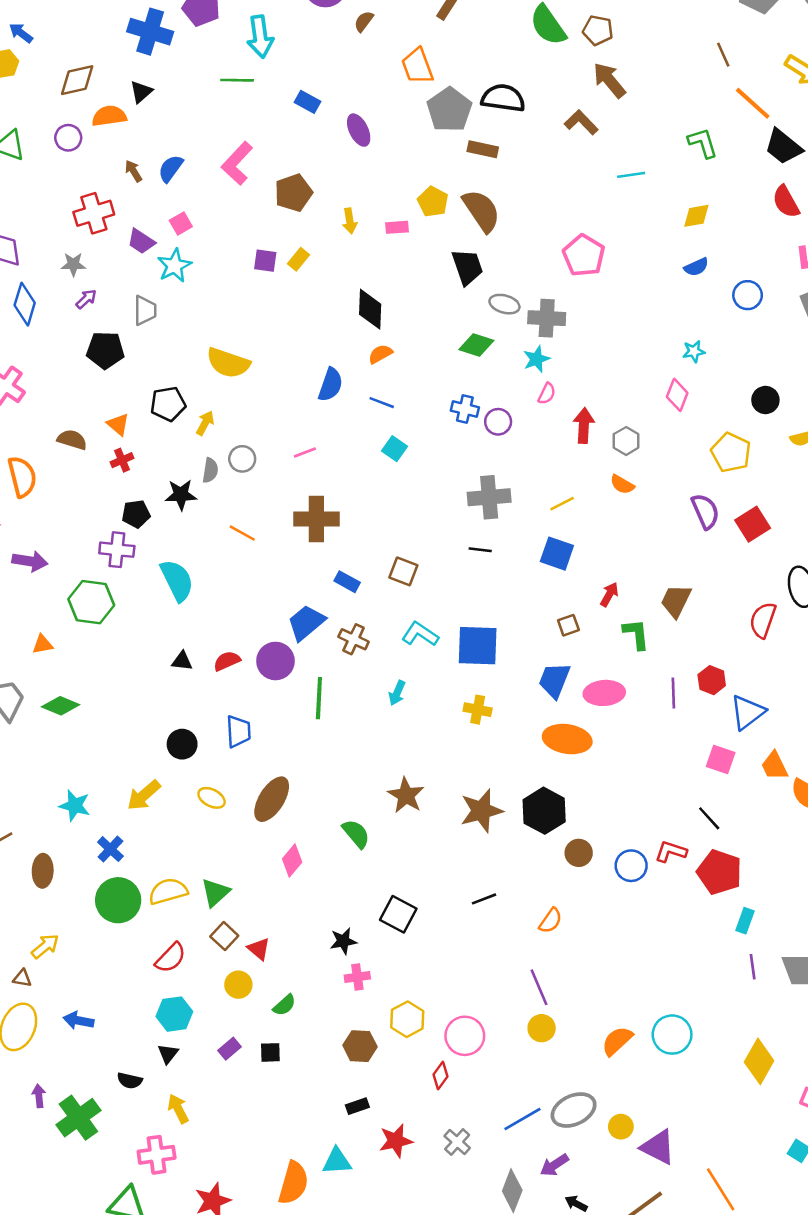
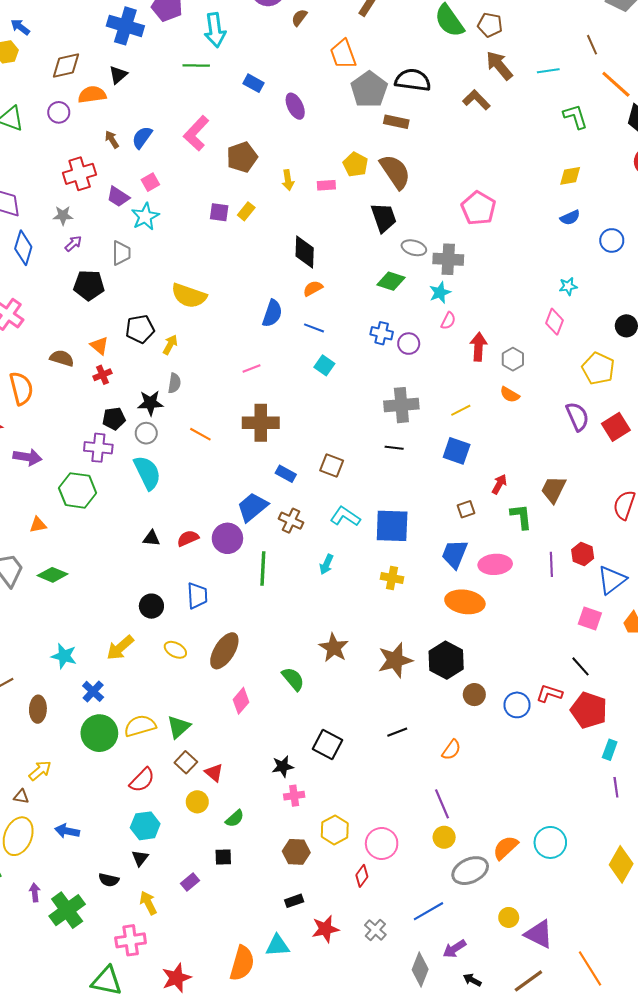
cyan line: (631, 175) -> (548, 71), moved
gray circle: (242, 459) -> (146, 433), moved
purple rectangle: (229, 1049) -> (190, 882), moved
gray ellipse: (574, 1110) -> (470, 871), moved

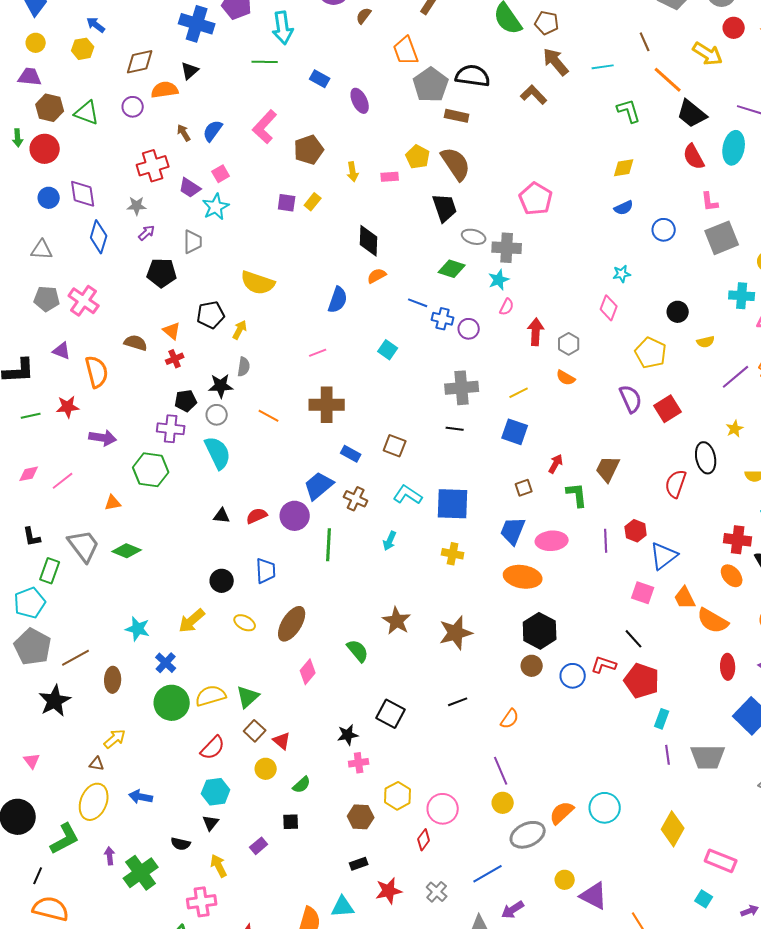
blue line: (314, 328) -> (418, 303), moved
black hexagon: (446, 660) -> (540, 631), moved

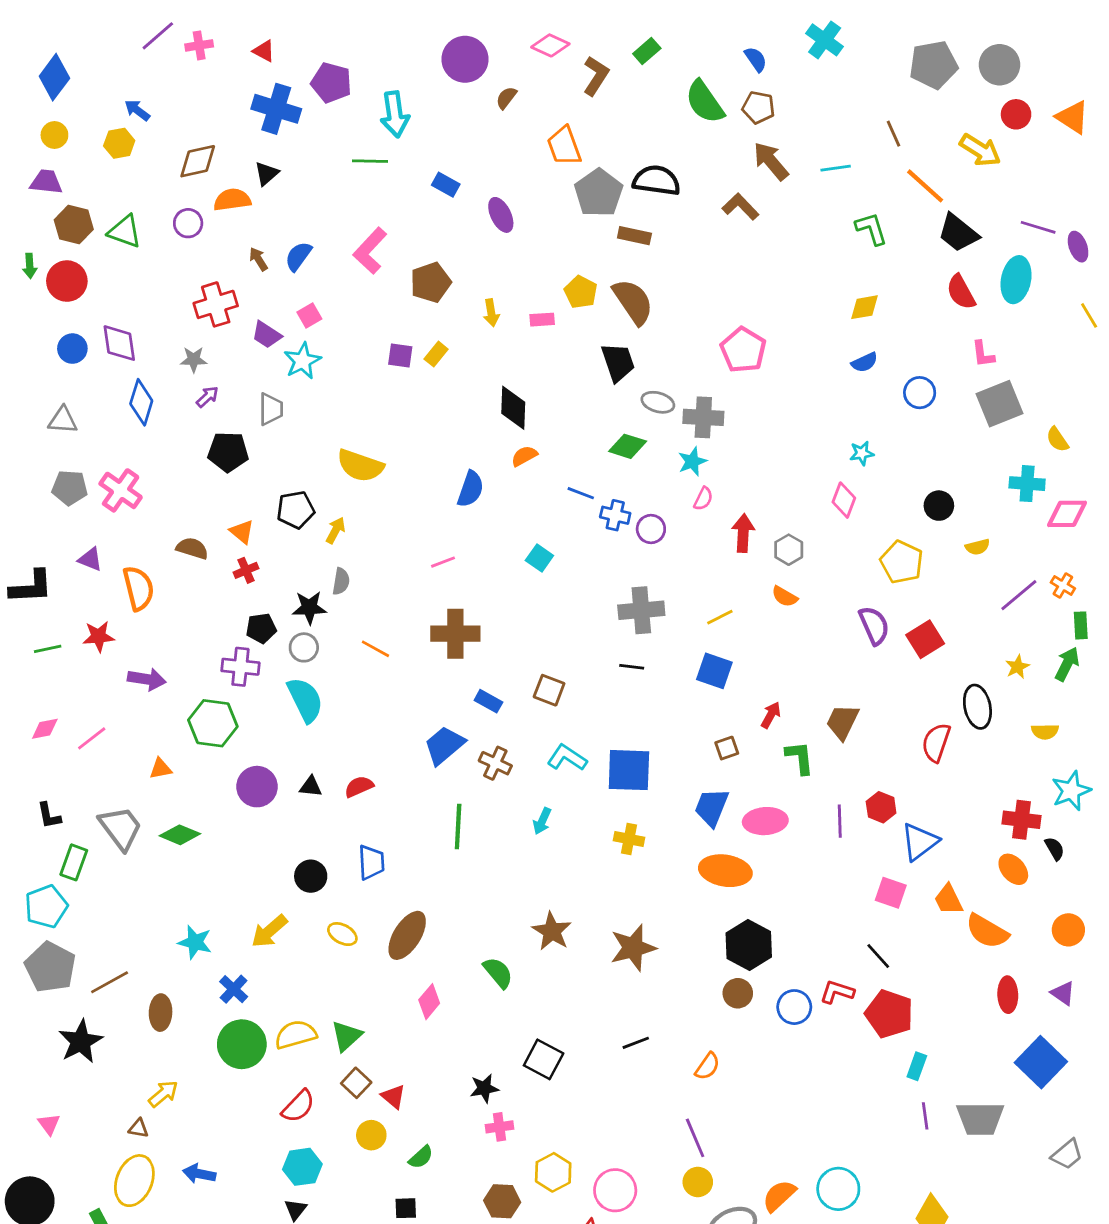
purple circle: (295, 516) -> (257, 787), moved

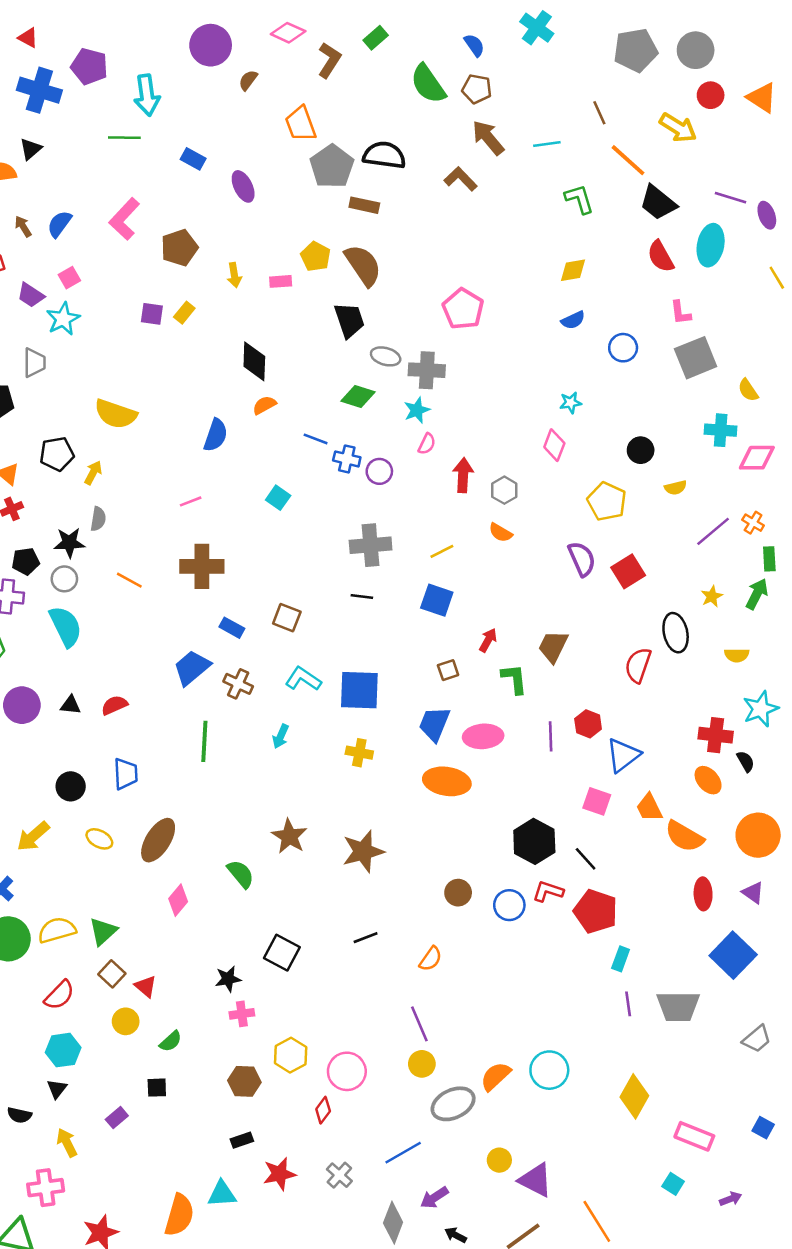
orange circle: (1068, 930) -> (758, 835), size x1.5
black hexagon: (749, 945) -> (534, 841), moved

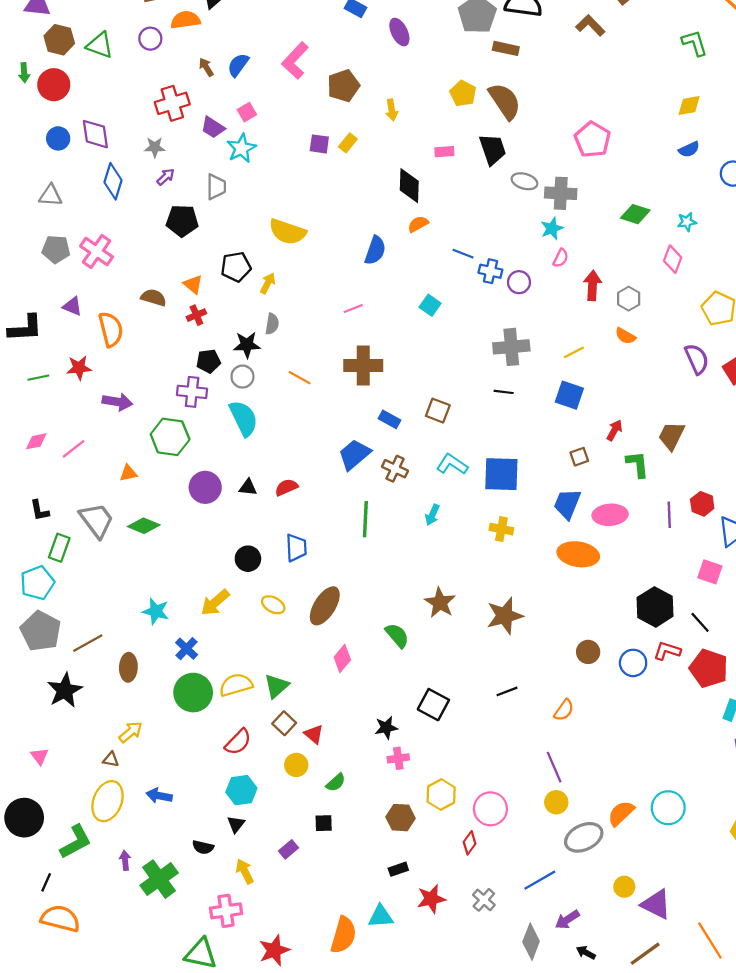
pink rectangle: (281, 281) -> (444, 152), moved
green diamond: (358, 396) -> (635, 214), moved

